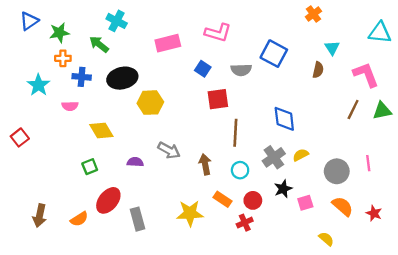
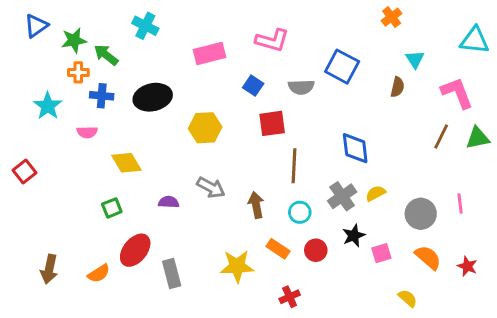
green arrow: (99, 44) -> (106, 55), moved
yellow hexagon: (150, 103) -> (205, 128), moved
red cross: (245, 223) -> (290, 297), moved

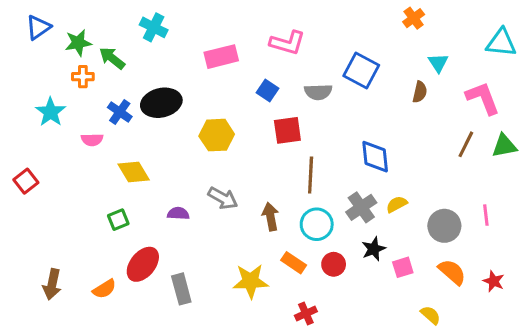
blue cross: (102, 96) -> (120, 112), moved, turned 30
cyan circle: (300, 212) -> (317, 224), size x1.4

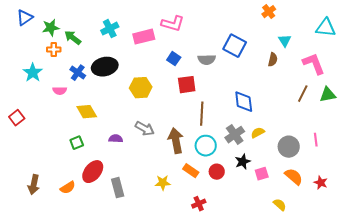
cyan cross: (154, 27) -> (110, 29), moved, turned 36
pink L-shape: (287, 43) -> (173, 24), moved
brown arrow: (271, 217) -> (176, 141), size x1.4
yellow star: (251, 281) -> (163, 183), size x0.7

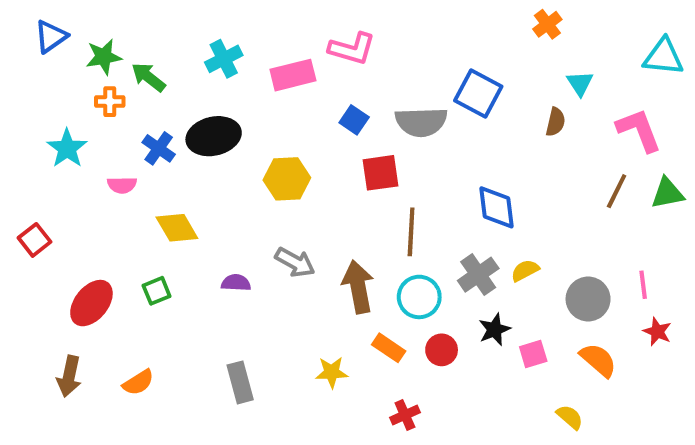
gray semicircle: (207, 60) -> (421, 122), size x1.4
red ellipse: (93, 172) -> (91, 303), moved
red star: (321, 183) -> (657, 332), moved

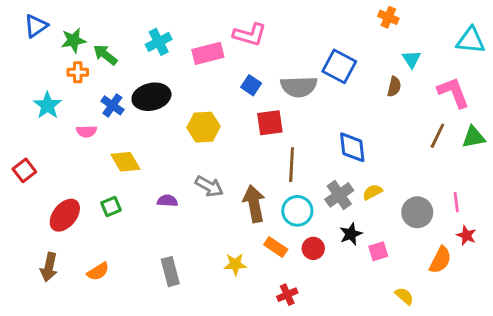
orange cross: (547, 24) -> (388, 17), turned -30
orange semicircle: (598, 360) -> (440, 260), moved, turned 76

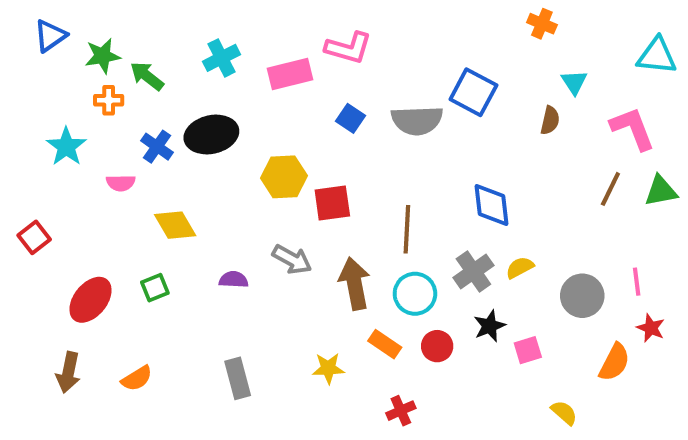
red square: (270, 123) -> (332, 203), moved

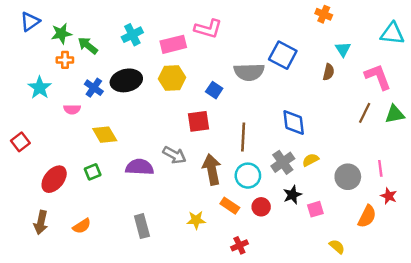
blue square: (350, 118) -> (214, 90), moved
yellow hexagon: (284, 177) -> (172, 78), moved
purple semicircle: (234, 280) -> (140, 167), size x1.6

